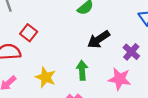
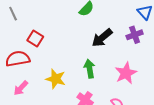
purple cross: (131, 52) -> (135, 35), moved, turned 35
pink star: (120, 79) -> (126, 73), turned -30

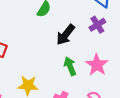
green arrow: (89, 69) -> (70, 66), moved

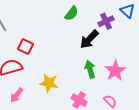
purple cross: (97, 25) -> (106, 21), moved

